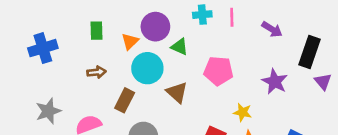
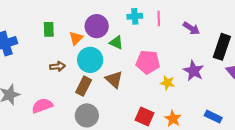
brown arrow: (96, 72) -> (57, 66), moved
brown rectangle: (125, 100) -> (84, 86), moved
yellow star: (243, 112) -> (167, 83), moved

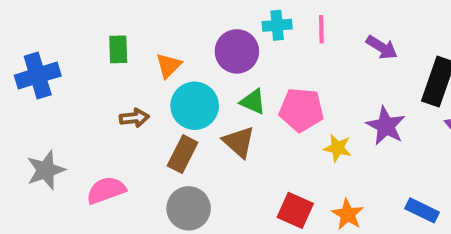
purple circle: (97, 26) -> (237, 51), moved
green triangle: (116, 42) -> (253, 102), moved

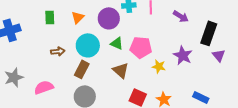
orange triangle: (168, 65) -> (78, 17), moved
brown triangle: (239, 142) -> (121, 70), moved

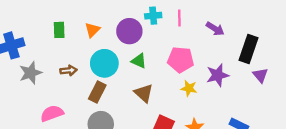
pink pentagon: (141, 47) -> (181, 60), moved
purple star: (183, 55) -> (218, 75), turned 30
gray star: (14, 77) -> (30, 73), moved

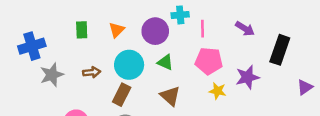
pink line: (179, 18) -> (203, 29), moved
purple triangle: (260, 75) -> (305, 87), moved, turned 35

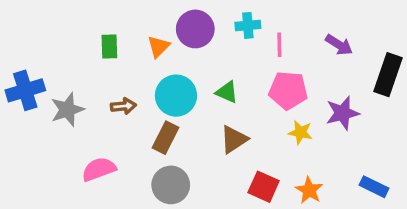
purple circle: (155, 31) -> (195, 29), moved
blue cross: (32, 46) -> (25, 90), moved
brown triangle: (170, 96) -> (234, 139), turned 45

